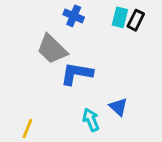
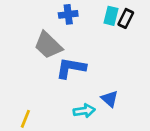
blue cross: (74, 16) -> (68, 14), turned -30
cyan arrow: (91, 120) -> (84, 111), turned 105

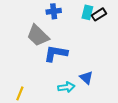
black rectangle: (126, 18) -> (99, 14), turned 32

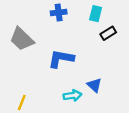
black rectangle: (99, 14) -> (108, 33), moved
gray trapezoid: (38, 36) -> (22, 39), moved

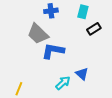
gray trapezoid: (22, 39) -> (38, 34), moved
cyan arrow: (72, 96) -> (63, 83), turned -35

